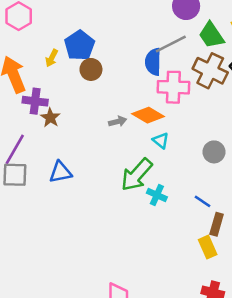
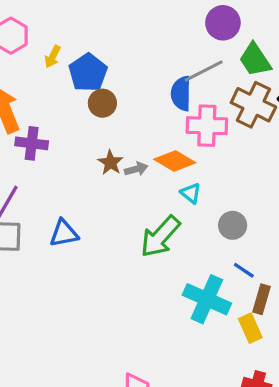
yellow arrow: (52, 58) -> (53, 57), moved
brown star: (50, 118) -> (110, 163), moved
gray circle: (214, 152) -> (233, 225), moved
cyan cross: (157, 195) -> (207, 299), moved, size x1.8

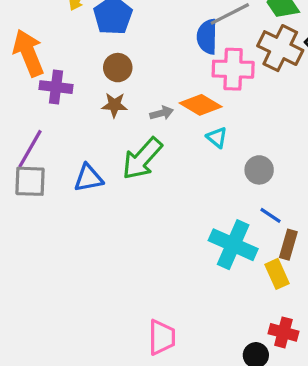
brown circle: (102, 103) -> (118, 68), moved
brown star: (110, 163) -> (114, 105), moved, turned -30
green arrow: (160, 237) -> (142, 159), moved

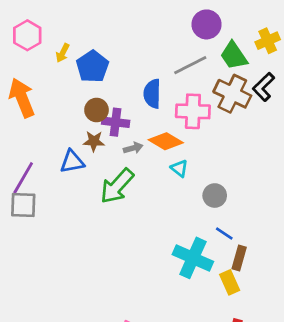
blue semicircle: (207, 37) -> (152, 94), moved
purple cross: (56, 87) -> (116, 122), moved
blue triangle: (88, 178) -> (72, 162), moved

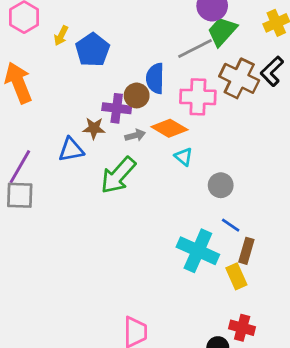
green trapezoid: (234, 56) -> (222, 31), moved, turned 76
brown circle: (97, 110) -> (137, 95), moved

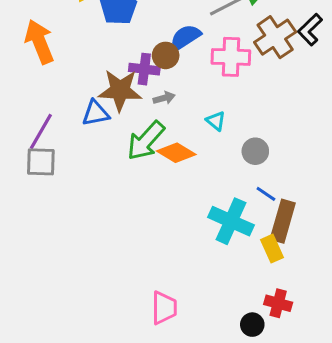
blue semicircle: (155, 78) -> (185, 37), turned 56
brown cross: (239, 78) -> (275, 37), turned 30
brown star: (94, 128) -> (120, 90), size x1.8
orange diamond: (169, 128) -> (176, 153), moved
brown rectangle: (246, 251) -> (283, 221), size x1.5

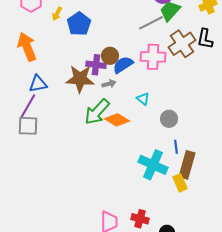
black L-shape: (310, 30) -> (205, 39), turned -35
blue semicircle: (185, 37) -> (123, 65), moved
blue triangle: (96, 113) -> (38, 84), moved
blue line: (266, 194) -> (176, 147), turned 48
red cross: (278, 303) -> (140, 219), moved

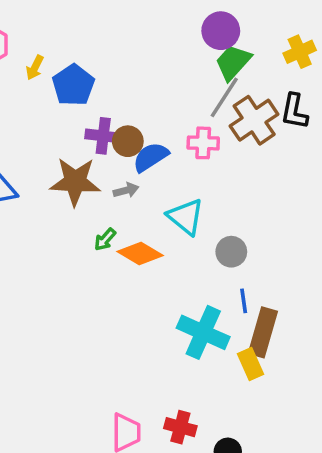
gray line: (151, 23) -> (224, 97), moved, turned -30
pink cross: (153, 57) -> (203, 143), size x0.7
purple cross: (96, 65) -> (103, 136), moved
cyan triangle: (143, 99) -> (186, 217), size x1.6
green arrow: (97, 112) -> (105, 239), size x0.5

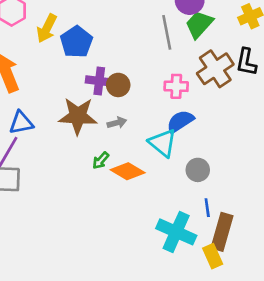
yellow arrow: (35, 68) -> (47, 28), size x1.5
gray line: (224, 97) -> (167, 32), moved, turned -44
blue semicircle: (151, 157) -> (180, 121), moved

